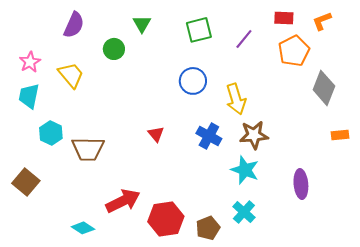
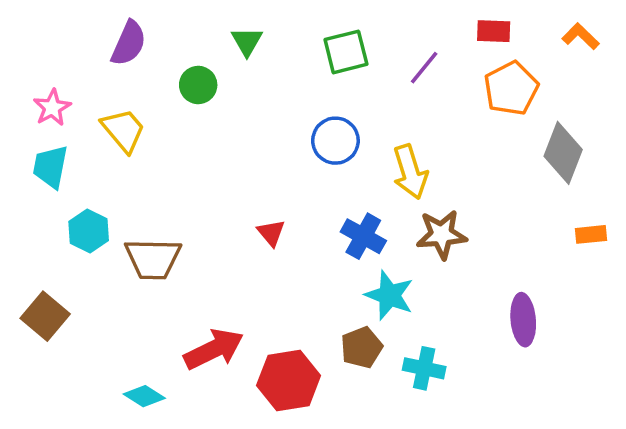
orange L-shape: (322, 21) -> (581, 36), moved, turned 65
cyan star: (245, 170) -> (389, 295), moved
cyan cross: (244, 212) -> (424, 368), turned -30
brown pentagon: (208, 228) -> (362, 347), moved

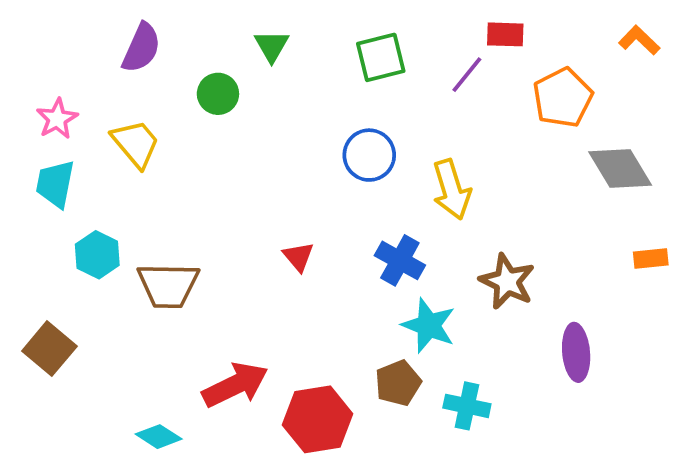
red rectangle: (494, 31) -> (505, 34), moved
gray diamond: (563, 153) -> (620, 168), turned -52
brown star: (442, 234) -> (507, 281), moved, turned 30

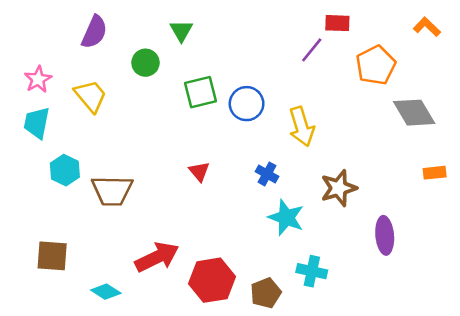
green square: (381, 57) -> (200, 92), moved
blue cross: (400, 260) -> (267, 174), size x0.7
brown star: (507, 281) -> (339, 188), turned 30
brown square: (49, 349) -> (52, 256), moved, turned -36
brown pentagon: (398, 383) -> (266, 293), moved

